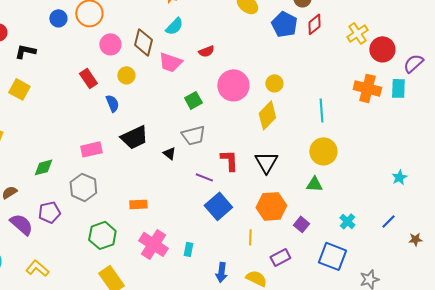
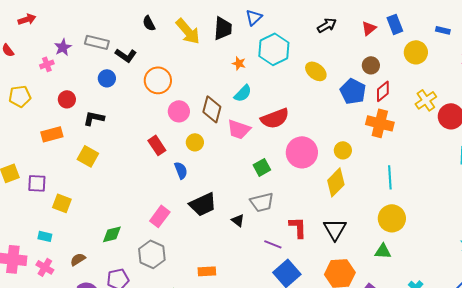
blue circle: (58, 18) -> (107, 78), moved
red semicircle: (206, 51) -> (275, 118), size x1.8
orange cross: (367, 88) -> (380, 123), moved
pink rectangle: (91, 149) -> (160, 216), turned -40

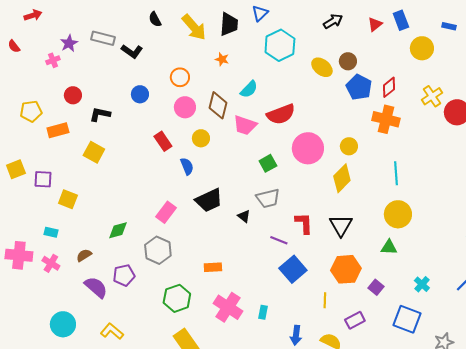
orange star: (239, 63) -> (222, 59), moved
brown circle: (371, 65) -> (348, 61), moved
blue circle: (107, 78) -> (140, 94), moved
orange circle: (158, 80) -> (180, 77), moved, size x0.7
yellow pentagon: (20, 96) -> (31, 111), moved

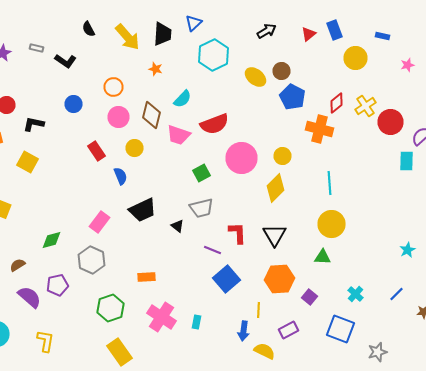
gray rectangle: (103, 38) -> (36, 48), size x0.6
red diamond: (389, 87) -> (336, 103), moved
yellow L-shape: (112, 331) -> (46, 341), turned 60
blue arrow: (296, 335) -> (244, 331), moved

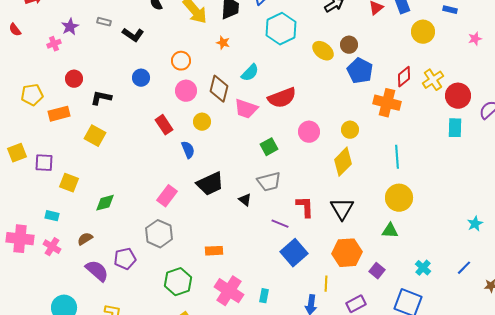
pink circle: (242, 158) -> (309, 132), size x0.7
cyan rectangle: (406, 161) -> (455, 128), moved
green diamond: (52, 240) -> (105, 203), moved

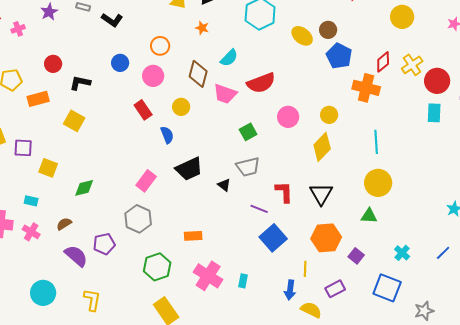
pink cross: (54, 44) -> (18, 29), moved
pink circle: (186, 91) -> (153, 76), moved

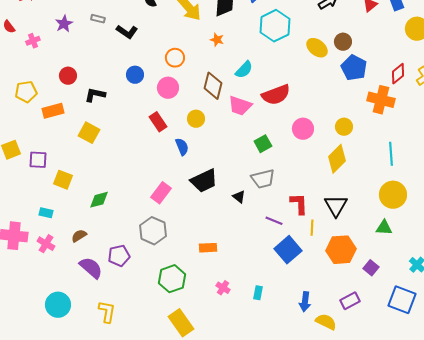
yellow line: (305, 269) -> (312, 228), moved
pink cross: (208, 276) -> (223, 288), size x0.5

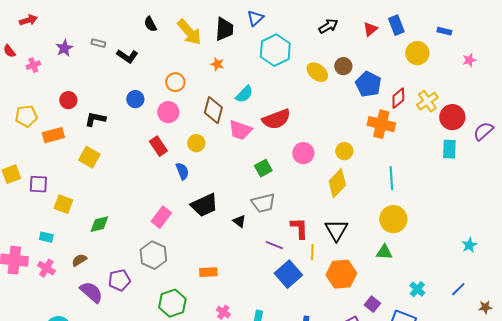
blue pentagon: (354, 68) -> (368, 84), moved
purple square: (371, 268) -> (372, 304), moved

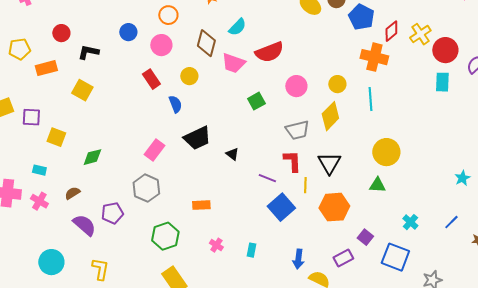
cyan line: (391, 178) -> (370, 99), moved
gray trapezoid: (263, 203) -> (297, 130), moved

